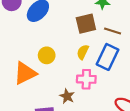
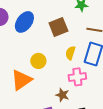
brown square: (86, 24) -> (58, 27), moved

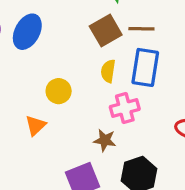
brown square: (58, 27) -> (106, 30), moved
orange triangle: (21, 80) -> (36, 125), size x0.6

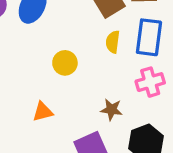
pink cross: (125, 108) -> (150, 82), moved
orange triangle: (36, 125) -> (43, 112), moved, turned 30

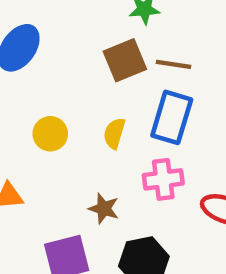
yellow semicircle: (113, 42) -> (114, 133), moved

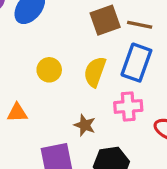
yellow semicircle: (114, 133) -> (95, 72), size x1.4

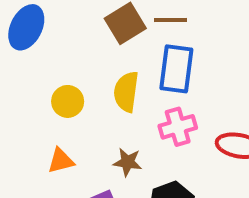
orange triangle: (17, 113) -> (61, 161), moved

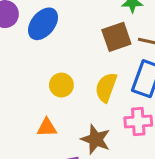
brown star: (127, 162) -> (96, 139), size x1.4

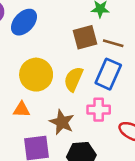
yellow circle: (61, 85) -> (36, 75), size x1.6

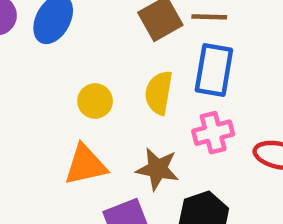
yellow circle: (36, 75) -> (95, 101), size x0.6
orange triangle: (21, 110) -> (85, 165), size x1.5

